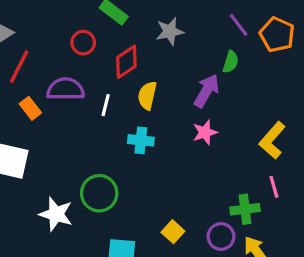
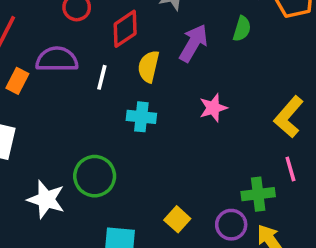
purple arrow: (207, 91) -> (193, 43), moved
orange rectangle: (30, 108) -> (17, 81), turned 65

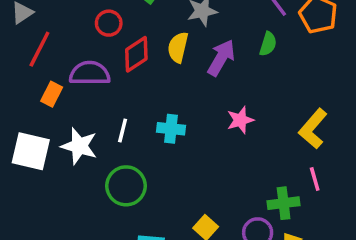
red diamond: (125, 29) -> (136, 54), moved
yellow semicircle: (149, 67) -> (178, 47), moved
white line: (102, 77) -> (123, 130), moved
white star: (46, 199) -> (79, 146), moved

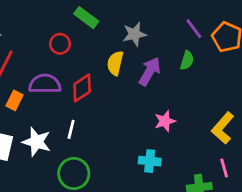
red diamond: (136, 54) -> (82, 88), moved
cyan cross: (171, 129) -> (150, 161), moved

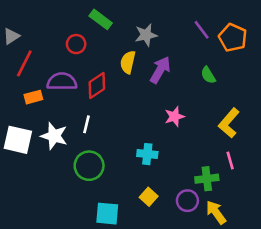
green semicircle: (187, 60) -> (208, 75), moved, turned 132
orange rectangle: (14, 100) -> (33, 97), turned 48
cyan cross: (150, 161) -> (147, 154), moved

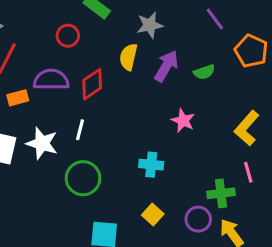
orange pentagon: (233, 38) -> (251, 51), moved
green semicircle: (208, 75) -> (204, 72), moved, turned -78
pink star: (174, 117) -> (183, 121), turned -30

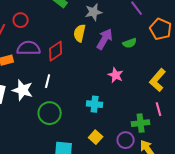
red circle: (68, 36) -> (21, 20), moved

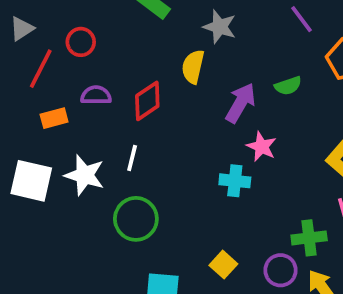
gray star: (94, 12) -> (220, 27), turned 30
purple arrow: (105, 39) -> (241, 103), moved
purple semicircle: (29, 48) -> (96, 95), size x0.7
cyan cross: (95, 104) -> (235, 181), moved

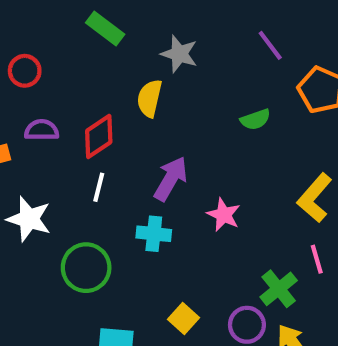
purple arrow: (241, 103) -> (171, 179), moved
pink star: (261, 147) -> (224, 215), moved
white line: (132, 158) -> (99, 187), moved
cyan cross: (235, 181) -> (154, 234), moved
green cross: (309, 238) -> (279, 289), turned -32

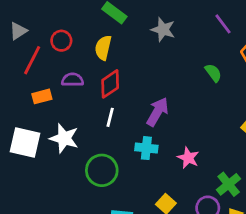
yellow semicircle: (150, 98) -> (103, 48), moved
green semicircle: (255, 119) -> (213, 73), turned -108
pink star: (224, 215) -> (188, 158), moved

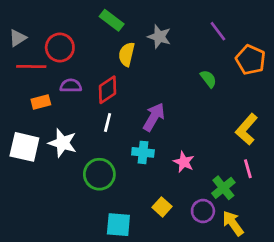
red circle: (61, 41) -> (60, 48), size x1.4
yellow semicircle: (103, 48) -> (127, 54), moved
red line: (32, 60) -> (31, 67), turned 64

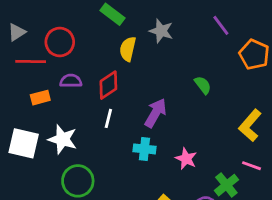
green semicircle: (208, 79) -> (203, 85), moved
pink line: (248, 169) -> (251, 166), turned -54
green circle: (99, 174) -> (78, 181), moved

